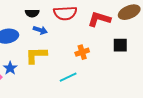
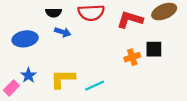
orange cross: (82, 52) -> (132, 57), moved
yellow L-shape: (36, 55) -> (63, 79), moved

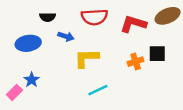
black semicircle: (54, 13) -> (48, 17), moved
yellow L-shape: (63, 79) -> (86, 58), moved

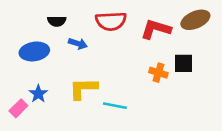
yellow L-shape: (86, 58) -> (83, 88), moved
orange cross: (136, 62) -> (158, 73), turned 35
cyan line: (98, 90) -> (115, 106), turned 36

